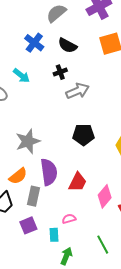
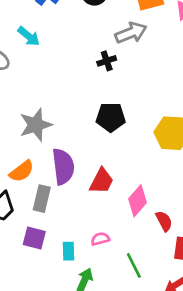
black cross: (60, 72) -> (107, 61), moved
gray arrow: (78, 91) -> (131, 33), moved
pink semicircle: (69, 219) -> (100, 239), moved
purple square: (28, 225) -> (34, 238), turned 36

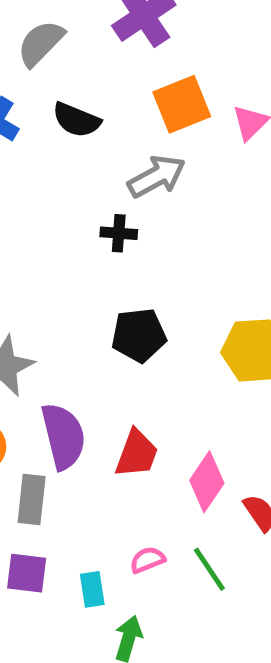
black cross: (107, 61) -> (119, 233), turned 30
green line: (134, 266) -> (209, 569), moved

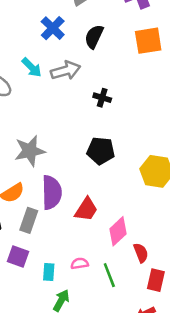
black semicircle: (76, 120) -> (94, 37), turned 80
gray arrow: (157, 176) -> (66, 71), moved

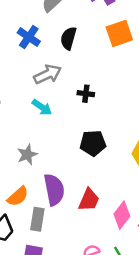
cyan arrow: (32, 67) -> (42, 107), moved
gray star: (30, 151) -> (27, 155), size x0.7

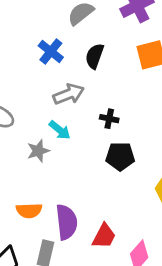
black pentagon: (93, 143) -> (120, 156), moved
gray star: (27, 155) -> (38, 151), moved
orange semicircle: (18, 196) -> (29, 211), moved, turned 35

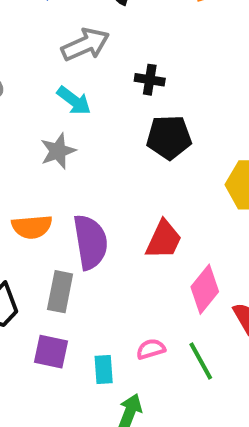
gray star: (38, 151) -> (58, 151), moved
red trapezoid: (104, 236) -> (164, 240), moved

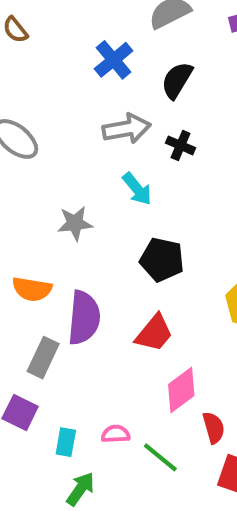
black cross: (150, 80) -> (181, 145), moved
cyan arrow: (74, 101) -> (137, 189), moved
black pentagon: (169, 137) -> (162, 260), moved
green line: (201, 361) -> (160, 457), turned -36

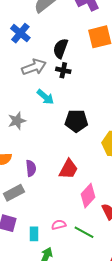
black semicircle: (177, 80) -> (61, 48), moved
black pentagon: (162, 260) -> (76, 121), moved
purple semicircle: (84, 318) -> (31, 168), size x0.6
gray rectangle: (43, 358) -> (14, 193), turned 48

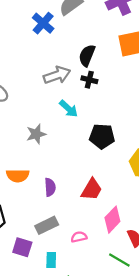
blue cross: (20, 33) -> (43, 23), moved
gray rectangle: (14, 193) -> (47, 225), moved
pink semicircle: (59, 225) -> (79, 237), moved
green line: (84, 232) -> (119, 260), moved

